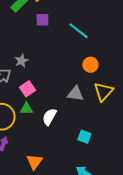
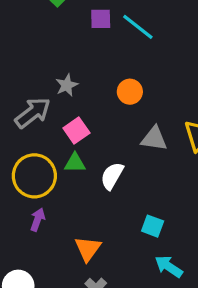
cyan line: (78, 31) -> (138, 27), moved
orange circle: (90, 65) -> (130, 92), moved
cyan square: (84, 137) -> (153, 226), moved

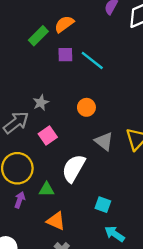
gray triangle: (154, 139) -> (104, 141), turned 30
green triangle: (75, 163) -> (47, 189), moved
white semicircle: (112, 176) -> (74, 168), size x1.4
orange triangle: (88, 249) -> (56, 221), turned -42

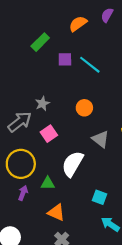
orange semicircle: (64, 24) -> (78, 24), moved

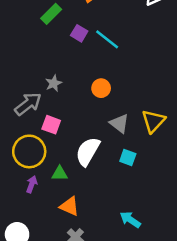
purple square: (65, 59) -> (79, 33), turned 32
pink square: (49, 134) -> (51, 125), moved, turned -35
cyan square: (99, 197) -> (128, 158), moved

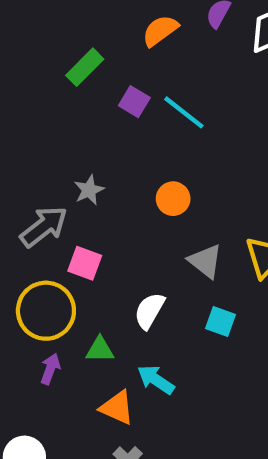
white semicircle: (88, 151) -> (149, 311), size x0.7
cyan arrow: (130, 220) -> (156, 380), moved

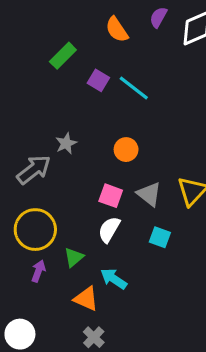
orange semicircle: (160, 31) -> (117, 30), turned -88
pink square: (85, 263) -> (111, 196), moved
green triangle: (100, 349) -> (74, 257), turned -40

